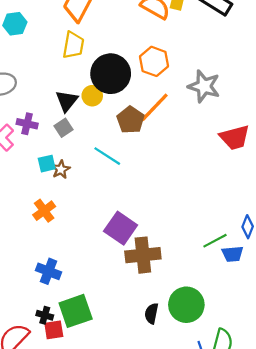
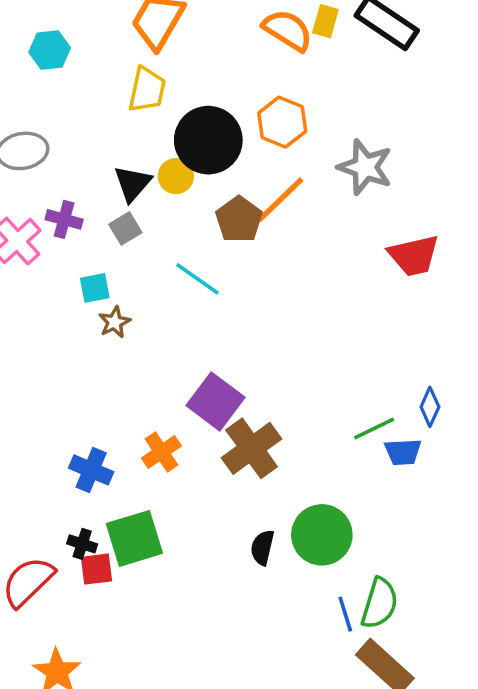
brown star: (61, 169) -> (115, 322), moved
orange cross: (44, 211) -> (161, 452), moved
brown cross: (143, 255) -> (252, 448), turned -32

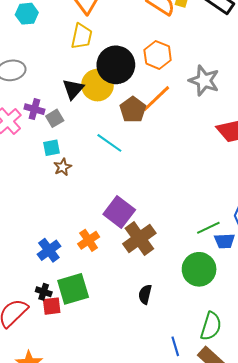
yellow circle: (176, 176) -> (97, 85), size x1.6
gray square: (125, 228) -> (55, 118), moved
blue cross: (91, 470) -> (49, 250), turned 30
green circle: (322, 535) -> (199, 269), moved
blue line: (345, 614) -> (175, 346), moved

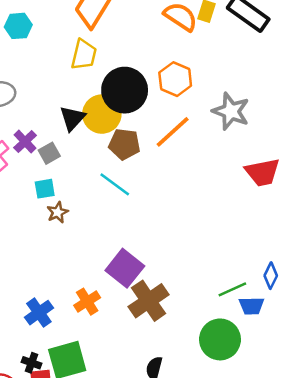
purple cross: (34, 109) -> (25, 142), turned 30
brown pentagon: (133, 110) -> (124, 144), moved, turned -30

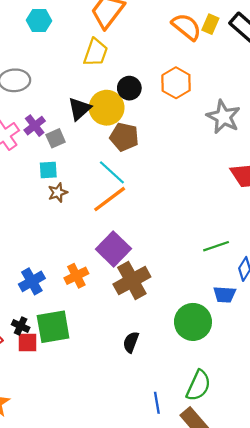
black circle: (125, 90) -> (129, 88), size x0.6
orange line: (173, 132) -> (110, 199), moved
green line: (232, 289) -> (216, 246), moved

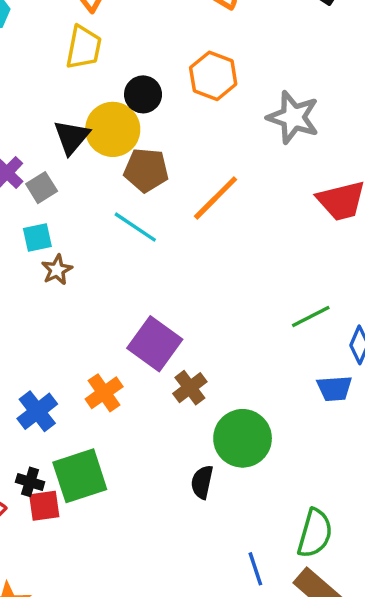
orange line: (110, 199) -> (216, 198), moved
brown cross: (132, 281) -> (190, 388), size x0.6
green circle: (193, 322) -> (243, 438), moved

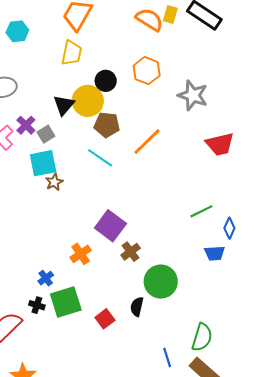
cyan square: (37, 238) -> (43, 163), size x1.6
blue cross: (37, 411) -> (46, 278), moved, size x0.7
red square: (44, 506) -> (105, 319), moved, turned -30

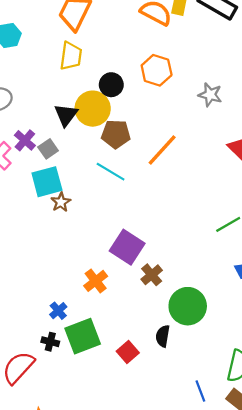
gray star: (193, 95) -> (210, 95), size x0.7

